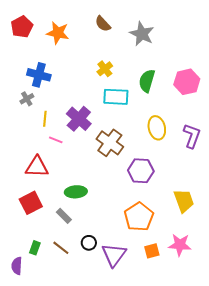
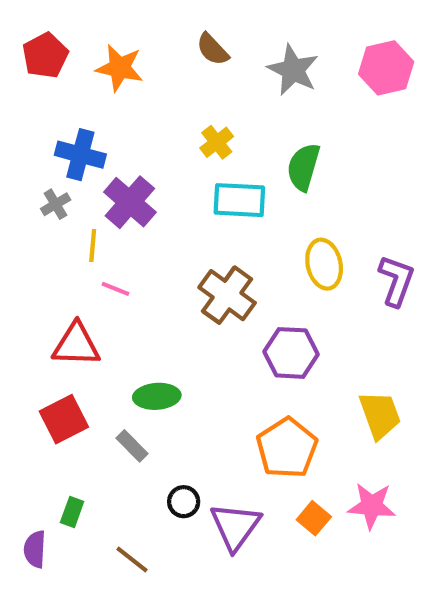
pink hexagon: (187, 82) -> (386, 68), moved
purple cross: (79, 119) -> (130, 202), moved
brown line: (61, 248) -> (132, 560), moved
orange square: (152, 251) -> (314, 518), turned -35

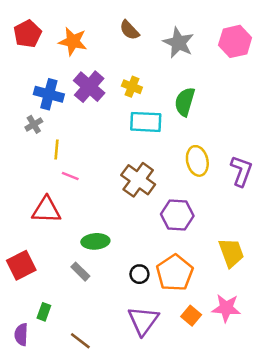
yellow cross: (217, 142) -> (132, 87), turned -30
purple cross: (130, 202) -> (89, 87), moved
red square: (64, 419) -> (21, 265), moved
black circle: (184, 502) -> (139, 274), moved

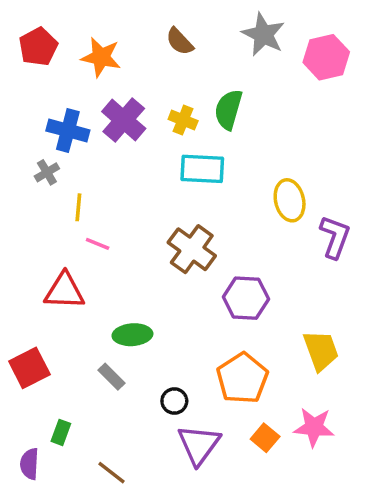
gray star: (178, 43) -> (263, 34), moved
green semicircle: (185, 102) -> (228, 110), moved
yellow ellipse: (197, 161) -> (290, 200), moved
black circle: (139, 274) -> (174, 401), moved

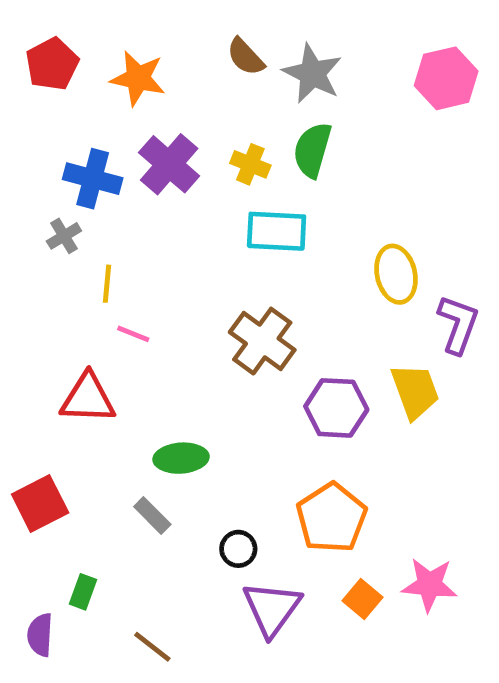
gray star: (263, 34) -> (312, 74), moved
yellow trapezoid: (321, 350) -> (415, 391), moved

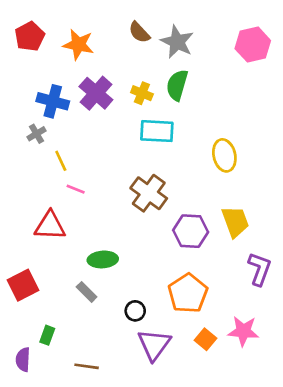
yellow line: (107, 284) -> (61, 161), turned -30
purple L-shape: (458, 324) -> (260, 269), moved
brown line: (152, 647) -> (87, 366), turned -30

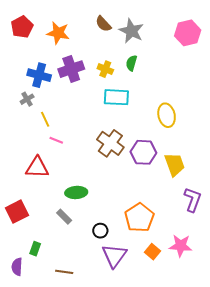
green semicircle: (177, 85) -> (131, 63), size x0.7
purple cross: (96, 93) -> (71, 69), turned 30
purple hexagon: (191, 231) -> (143, 152), moved

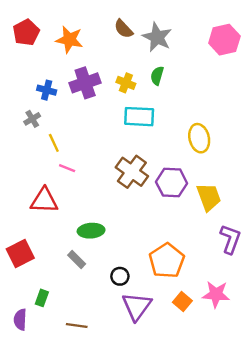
blue cross: (39, 75) -> (47, 90), size x0.7

